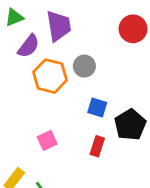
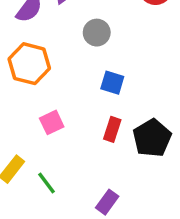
orange hexagon: (50, 76) -> (29, 64), moved
black pentagon: (130, 125) -> (152, 138), moved

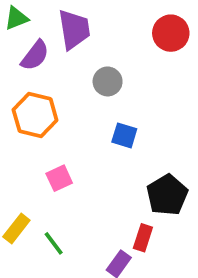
red rectangle: (112, 129) -> (143, 238), moved

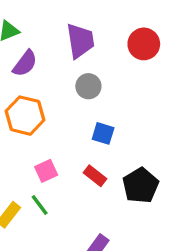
purple trapezoid: (74, 29) -> (80, 41), moved
red rectangle: (143, 238) -> (95, 176), moved, turned -70
green line: (54, 243) -> (40, 205), moved

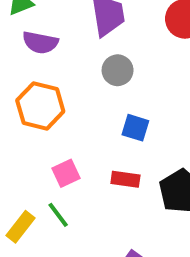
purple semicircle: (25, 63) -> (40, 43), turned 64
red rectangle: (95, 176) -> (125, 179), turned -30

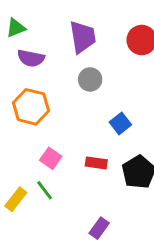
blue square: (135, 128) -> (120, 123), moved, turned 35
pink square: (66, 173) -> (51, 158), turned -30

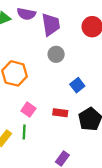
purple semicircle: (31, 58) -> (26, 14), moved
green line: (45, 190) -> (24, 132), turned 40

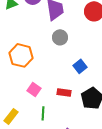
green line: (24, 132) -> (43, 113), moved

